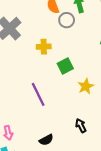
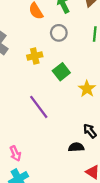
gray circle: (67, 20) -> (59, 33), moved
black semicircle: (46, 140) -> (76, 147), moved, turned -144

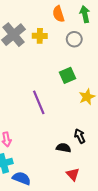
yellow cross: (35, 56) -> (40, 36), moved

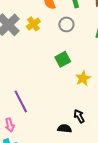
yellow cross: (40, 36) -> (33, 24), turned -32
purple line: (39, 102) -> (21, 101), moved

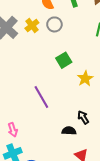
gray circle: (66, 24) -> (54, 24), moved
purple line: (21, 101) -> (41, 97), moved

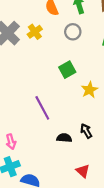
gray circle: (54, 24) -> (73, 32), moved
black semicircle: (69, 131) -> (64, 138), moved

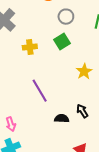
yellow cross: (35, 32) -> (30, 47), moved, turned 32
green square: (67, 70) -> (62, 42), moved

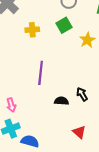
yellow star: (84, 71) -> (87, 40), moved
purple line: (40, 91) -> (41, 73), turned 35

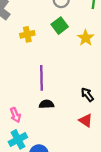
black semicircle: (61, 101) -> (46, 104), moved
red triangle: (79, 132) -> (86, 121), moved

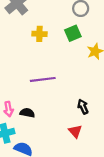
purple line: (42, 78) -> (43, 79), turned 70
black semicircle: (46, 104) -> (27, 113), moved

